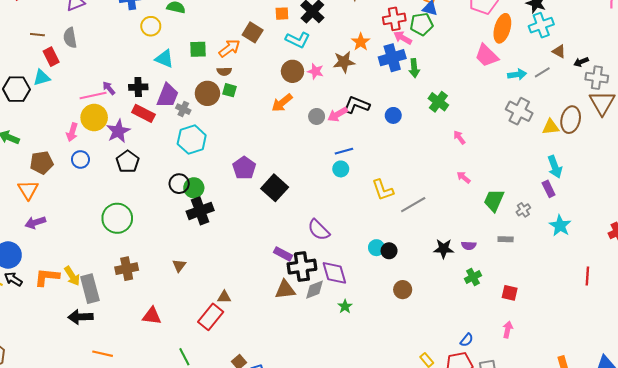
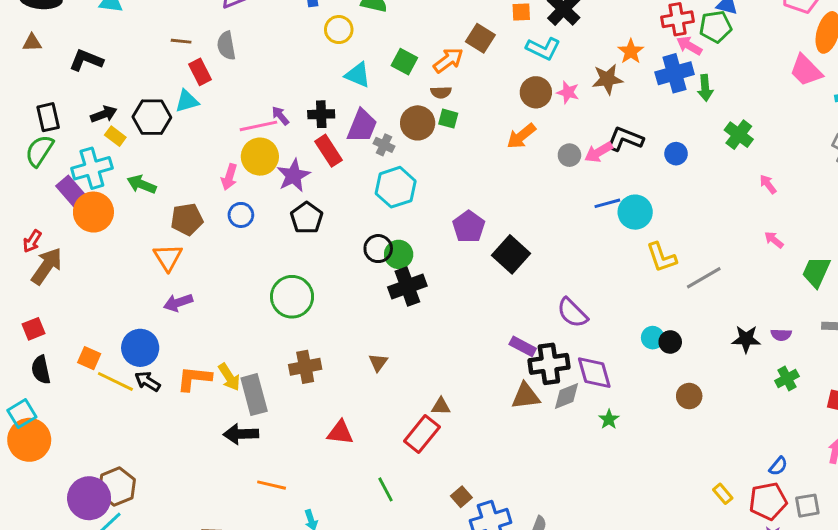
green square: (198, 49) -> (404, 62), turned 30
red rectangle: (143, 113) -> (329, 151), turned 30
cyan circle: (341, 169) -> (635, 212), moved, size x1.5

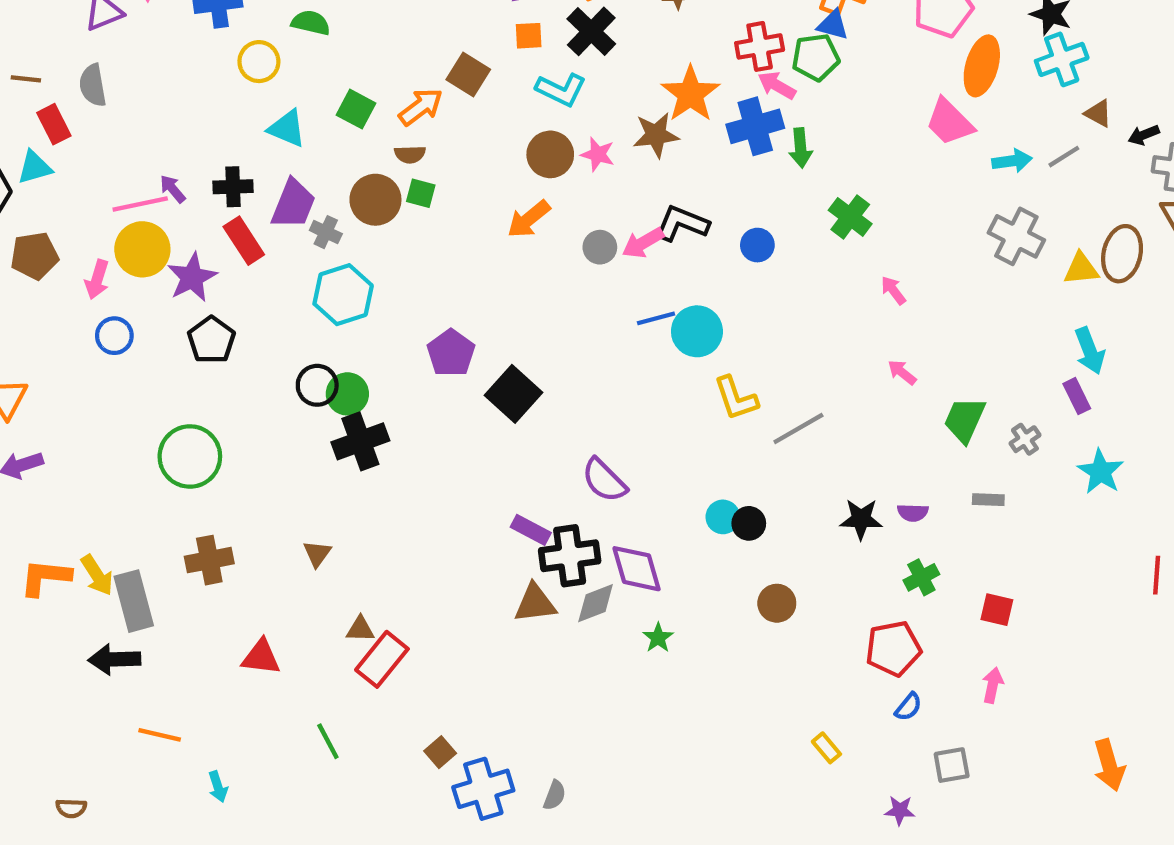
orange star: (631, 51) -> (690, 94), size x1.5
brown pentagon: (187, 219) -> (34, 256), moved
brown triangle: (441, 406) -> (360, 629), moved
red pentagon: (768, 501) -> (893, 649), moved

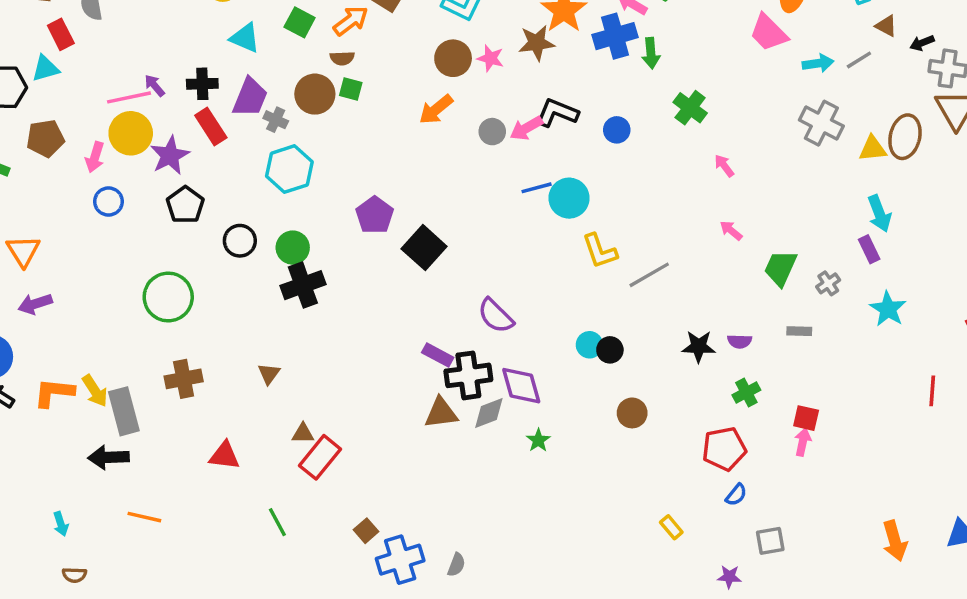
black circle: (317, 385) -> (240, 241), moved
pink arrow: (993, 685) -> (803, 442), moved
cyan arrow: (218, 787) -> (61, 524), moved

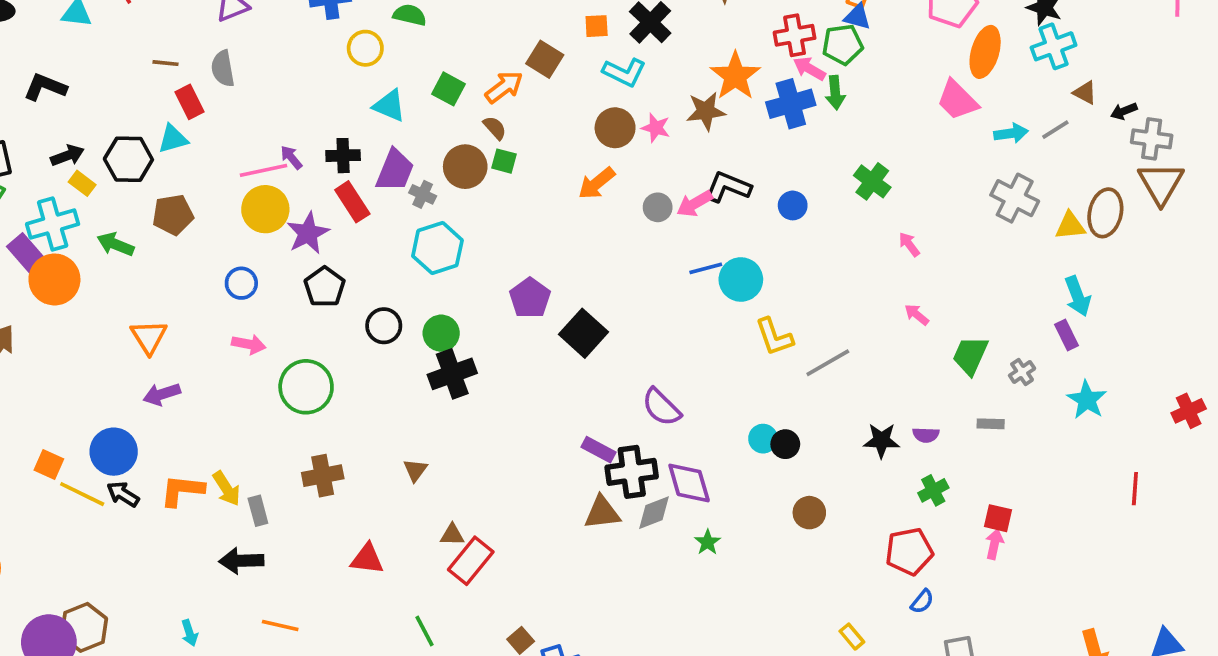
green arrow: (651, 53) -> (835, 93), moved
brown semicircle: (342, 58) -> (495, 128), turned -130
pink arrow: (95, 157) -> (249, 344), moved, turned -96
gray rectangle: (124, 411) -> (258, 511), size x0.6

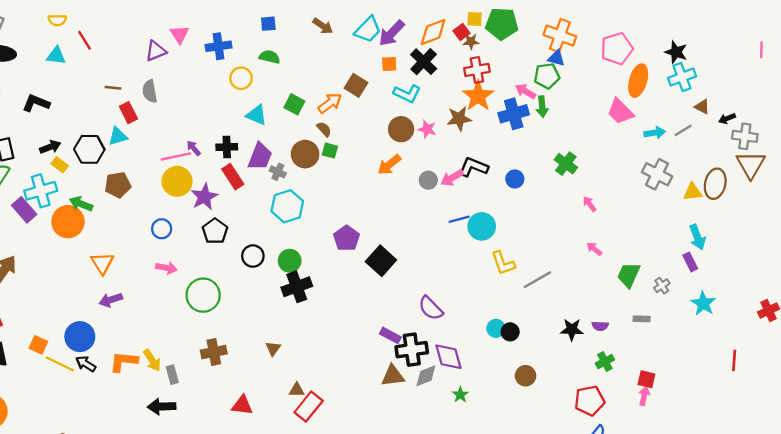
red cross: (795, 35) -> (477, 70), moved
orange circle: (54, 279) -> (68, 222), moved

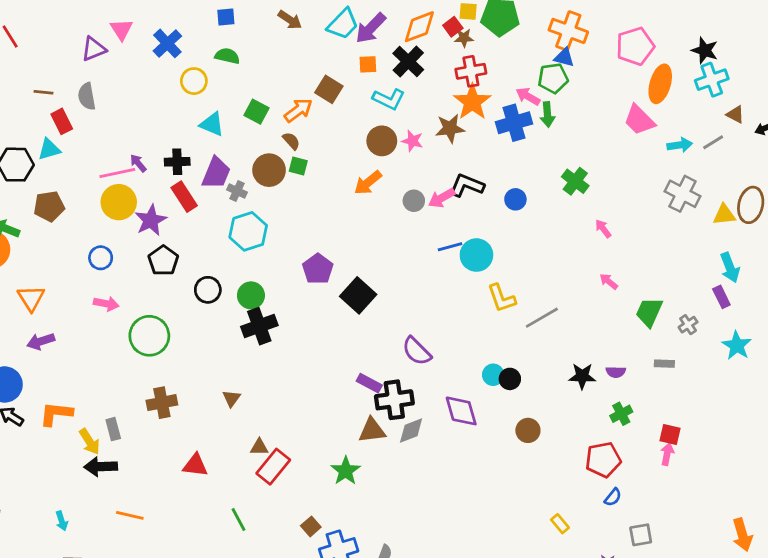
blue cross: (219, 46) -> (167, 43), turned -35
purple diamond: (448, 357) -> (461, 411), moved
yellow arrow: (152, 360) -> (89, 442), moved
green star: (460, 395) -> (346, 471), moved, size x1.5

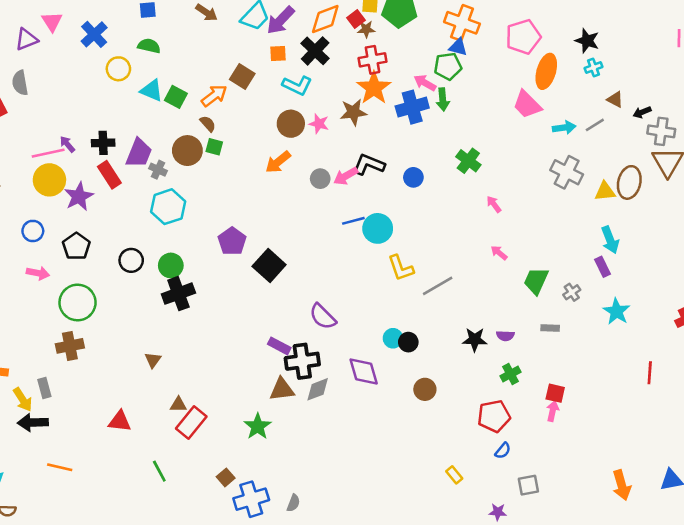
cyan cross: (712, 80) -> (593, 68), size x0.6
cyan triangle: (212, 124) -> (152, 91), moved
black pentagon: (163, 261) -> (76, 246), moved
brown cross: (162, 403) -> (70, 346), moved

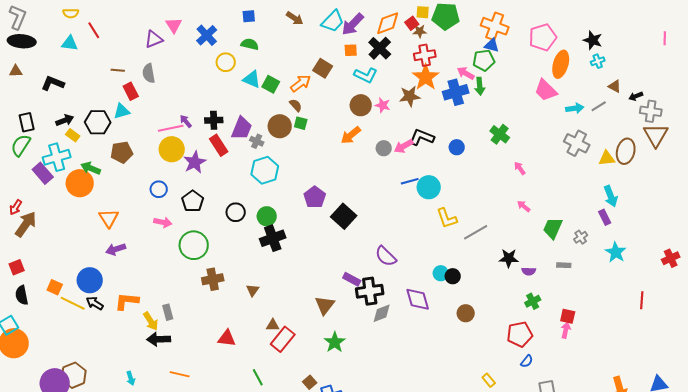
black star: (475, 340) -> (509, 258), moved
brown cross: (70, 346) -> (213, 279), moved
brown triangle: (282, 389) -> (325, 305), moved, turned -45

